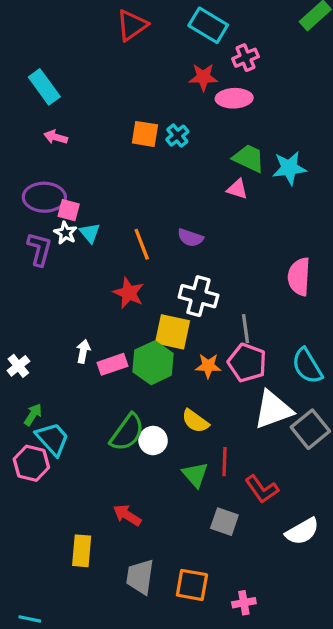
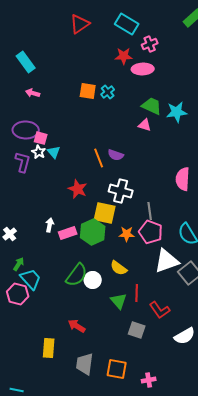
orange line: (142, 244) -> (99, 158), moved

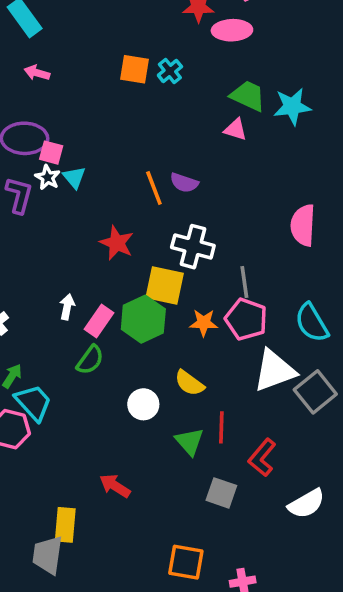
pink rectangle: (68, 233) -> (99, 321), turned -36
green semicircle: (77, 275) -> (90, 360), moved, size x0.7
red L-shape: (160, 310) -> (262, 458), turned 75
gray trapezoid: (85, 364) -> (48, 555), moved

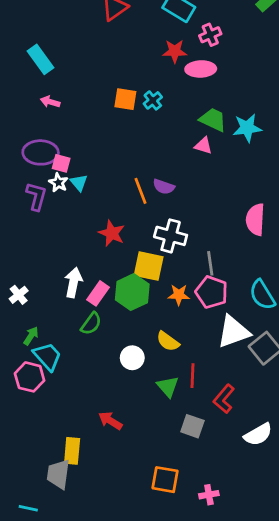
white arrow: (67, 307) -> (73, 282), size x1.5

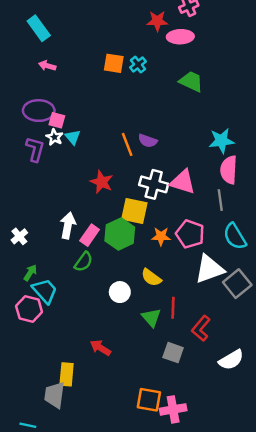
cyan star: (247, 128) -> (221, 141), moved
pink triangle: (203, 146) -> (183, 182), moved, size x1.6
gray line: (210, 263) -> (220, 200), moved
pink cross: (209, 495) -> (173, 409), moved, size x1.5

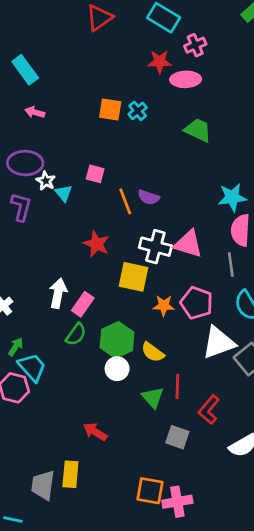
pink square: (57, 120) -> (95, 174), moved
white star: (54, 137) -> (46, 181), moved
green hexagon: (120, 234) -> (117, 340), moved
yellow rectangle: (67, 374) -> (70, 474), moved

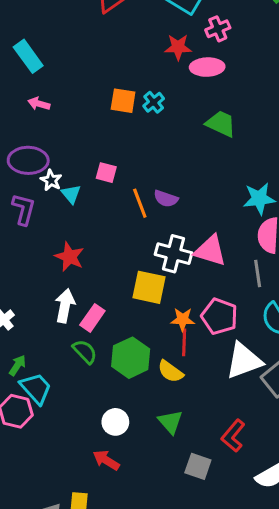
red star: (96, 244) -> (69, 257), moved
green semicircle: (76, 334) -> (85, 352), turned -80
white circle: (117, 369) -> (115, 422), moved
red line: (177, 386) -> (184, 342), moved

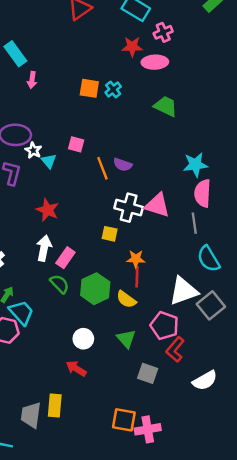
pink arrow: (39, 104) -> (32, 80), moved, turned -98
yellow square: (149, 287) -> (110, 234), size x0.6
pink pentagon: (219, 316) -> (164, 326), moved

